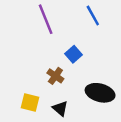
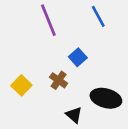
yellow square: (30, 102) -> (21, 85), moved, turned 30
black triangle: (60, 108) -> (74, 115), moved

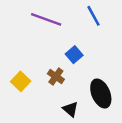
purple line: (48, 20) -> (46, 19), turned -48
black ellipse: (106, 98) -> (101, 93), turned 52

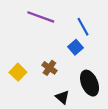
blue line: (94, 16) -> (83, 27), moved
blue square: (74, 55) -> (75, 47), moved

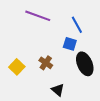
blue square: (75, 47) -> (70, 44), turned -32
black ellipse: (90, 83) -> (85, 64), moved

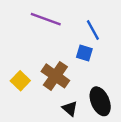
brown cross: (46, 63) -> (55, 76), size x1.6
black ellipse: (85, 64) -> (100, 101), moved

